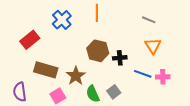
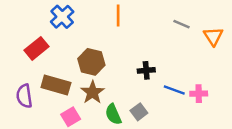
blue cross: (62, 20) -> (62, 17), moved
orange triangle: (153, 46) -> (213, 36), moved
brown hexagon: (98, 51) -> (91, 62), moved
purple semicircle: (20, 92) -> (24, 96), moved

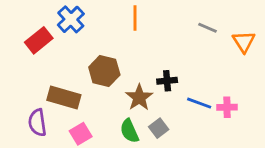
red rectangle: (36, 48) -> (39, 40), moved
brown star: (93, 92) -> (139, 97), moved
purple semicircle: (24, 96) -> (37, 123), moved

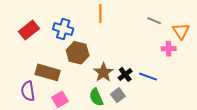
blue cross: (71, 19) -> (63, 29), moved, turned -30
black cross: (167, 81) -> (125, 74), moved, turned -32
pink cross: (227, 107) -> (169, 49), moved

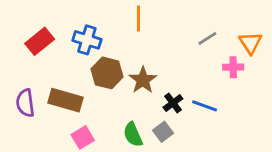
gray line: (154, 21) -> (207, 38), moved, turned -56
brown star: (103, 72) -> (143, 80), moved
purple semicircle: (28, 91) -> (25, 103), moved

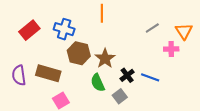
green semicircle: (133, 135) -> (98, 83), moved

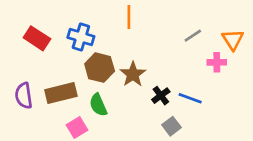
red rectangle: (29, 30) -> (37, 38), turned 72
brown rectangle: (48, 73) -> (61, 93), turned -30
green semicircle: (98, 83) -> (98, 105), moved
gray square: (120, 96) -> (171, 126), moved

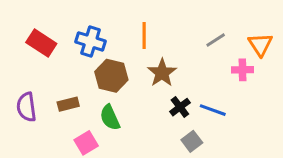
orange line: (129, 17) -> (144, 36), moved
brown star: (133, 74) -> (162, 73), moved
brown rectangle: (61, 93) -> (68, 104), size x0.6

